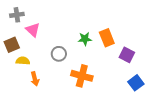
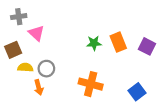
gray circle: (59, 54) -> (46, 69), moved
purple square: (127, 55) -> (147, 46), moved
blue square: (136, 83) -> (137, 92), moved

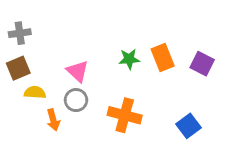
gray cross: (19, 17) -> (20, 33), moved
pink triangle: (36, 33) -> (78, 71), moved
gray circle: (46, 69) -> (76, 100), moved

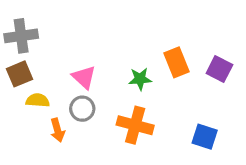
gray cross: (20, 33) -> (21, 36), size x1.4
green star: (129, 59) -> (140, 79), moved
blue square: (189, 126) -> (205, 137), turned -35

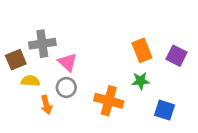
gray cross: (21, 36) -> (42, 44), moved
green star: (140, 79) -> (141, 81), moved

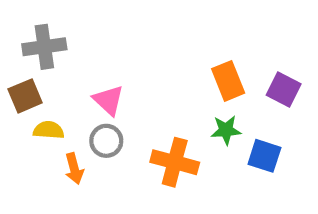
gray cross: (42, 44) -> (44, 47), moved
blue square: (165, 110) -> (264, 156), moved

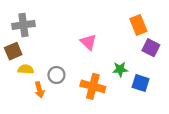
orange rectangle: (228, 81) -> (138, 25), moved
pink triangle: (108, 100) -> (88, 42), moved

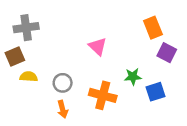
blue square: (141, 83) -> (155, 92), turned -36
orange arrow: (39, 90) -> (63, 109), moved

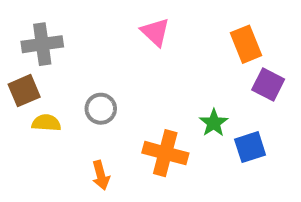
pink triangle: (98, 46) -> (155, 32), moved
green star: (133, 77) -> (214, 123), turned -30
gray circle: (63, 83) -> (101, 109), moved

